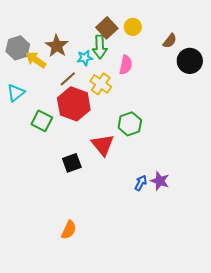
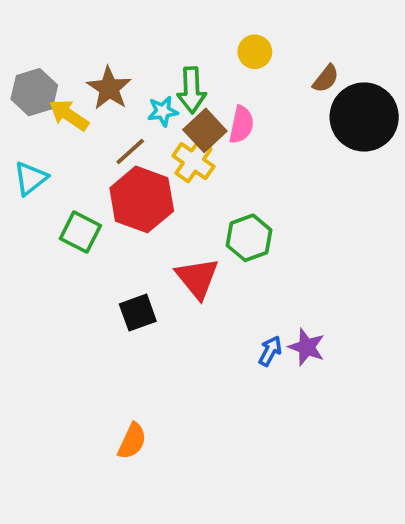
brown square: (107, 28) -> (205, 130), moved
black circle: (190, 61) -> (364, 117), size x1.4

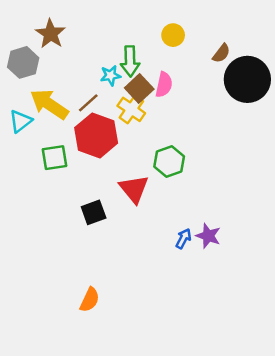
brown star: (109, 88) -> (51, 34), moved
yellow arrow: (69, 115) -> (49, 104), moved, size x1.4
green square: (80, 232) -> (54, 158), turned -36

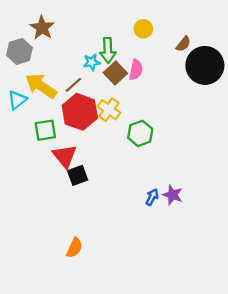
yellow cross: (131, 109) -> (109, 110), moved
red triangle: (134, 189) -> (65, 156), moved

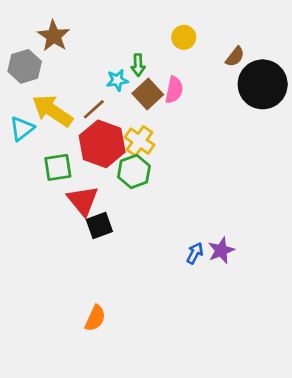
green arrow: (108, 50) -> (138, 65), size x0.7
green hexagon: (140, 133) -> (134, 172), moved
purple star: (173, 195) -> (221, 250), turned 30

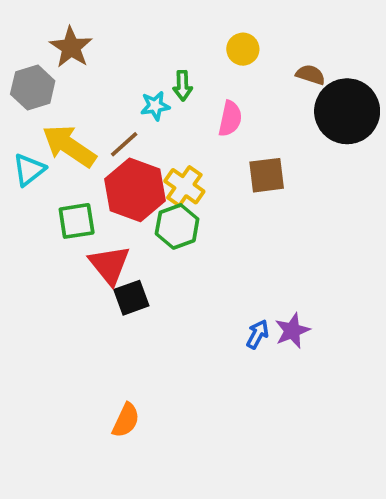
brown semicircle: (235, 57) -> (311, 75), turned -110
brown square: (148, 94) -> (267, 175), moved, turned 36

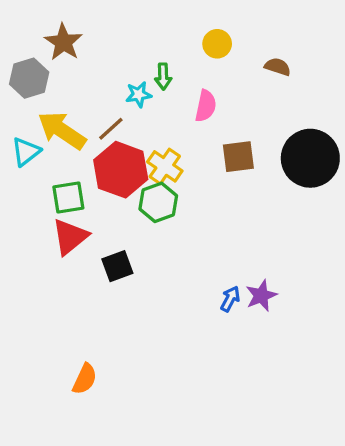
black circle: (347, 111) -> (310, 158), moved
red triangle: (109, 265) -> (70, 237), moved, turned 30
orange semicircle: (126, 420) -> (85, 379), moved

